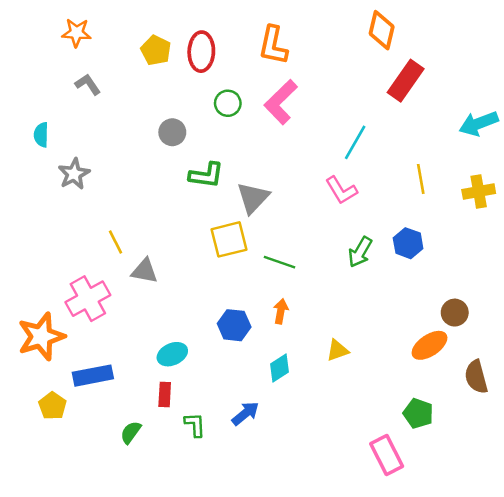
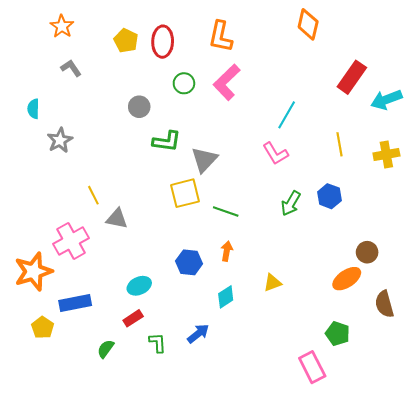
orange star: (76, 33) -> (62, 26), turned 30
red rectangle: (406, 81) -> (352, 77), moved
red rectangle: (165, 395) -> (133, 318), turned 54

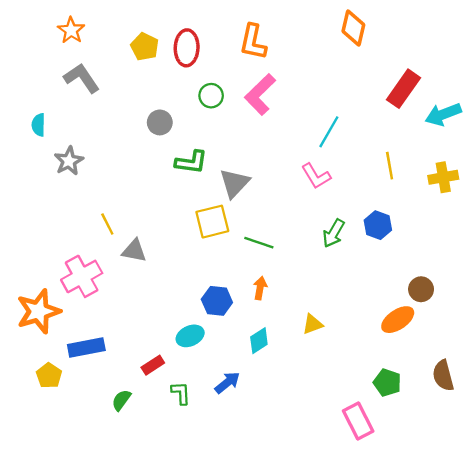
gray L-shape: (71, 68) -> (82, 78), size x1.5
cyan ellipse: (139, 286) -> (190, 336), moved
brown semicircle: (384, 304) -> (443, 376), moved

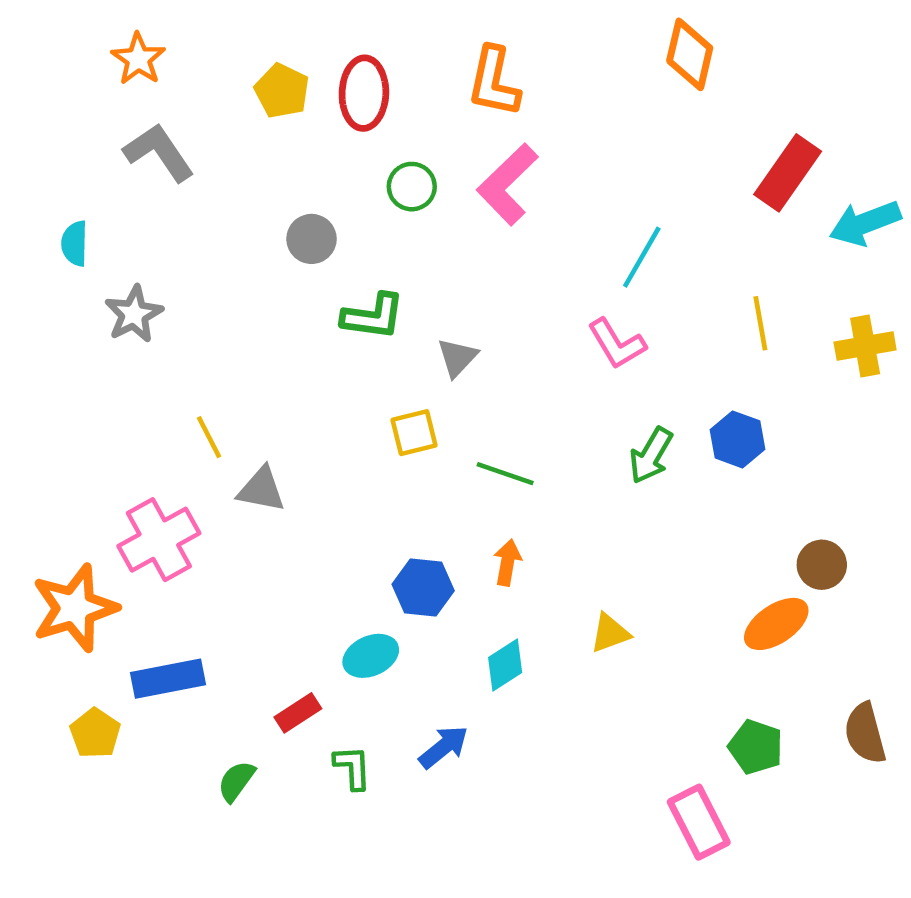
gray triangle: (234, 183) -> (457, 357), size x0.7
yellow square: (212, 222) -> (414, 433), size x0.7

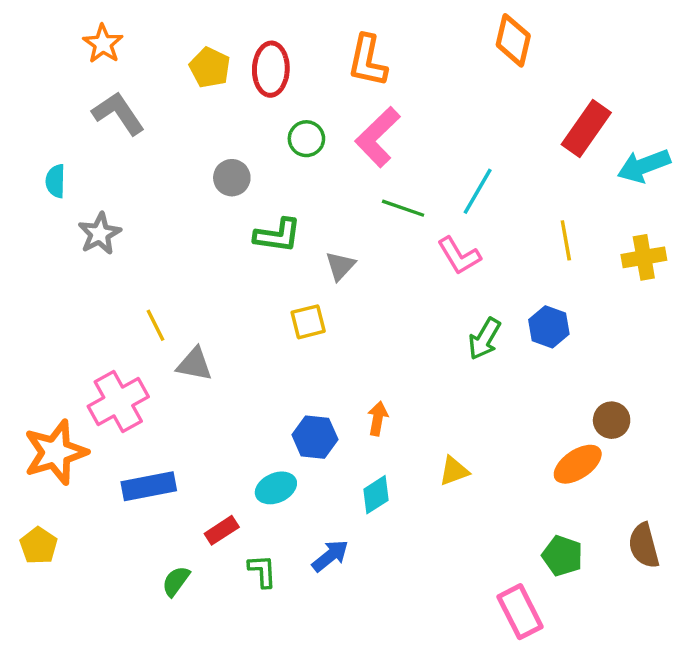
green line: (505, 474) -> (403, 208), moved
blue rectangle: (168, 679) -> (149, 486), moved
yellow pentagon: (95, 733) -> (39, 546), moved

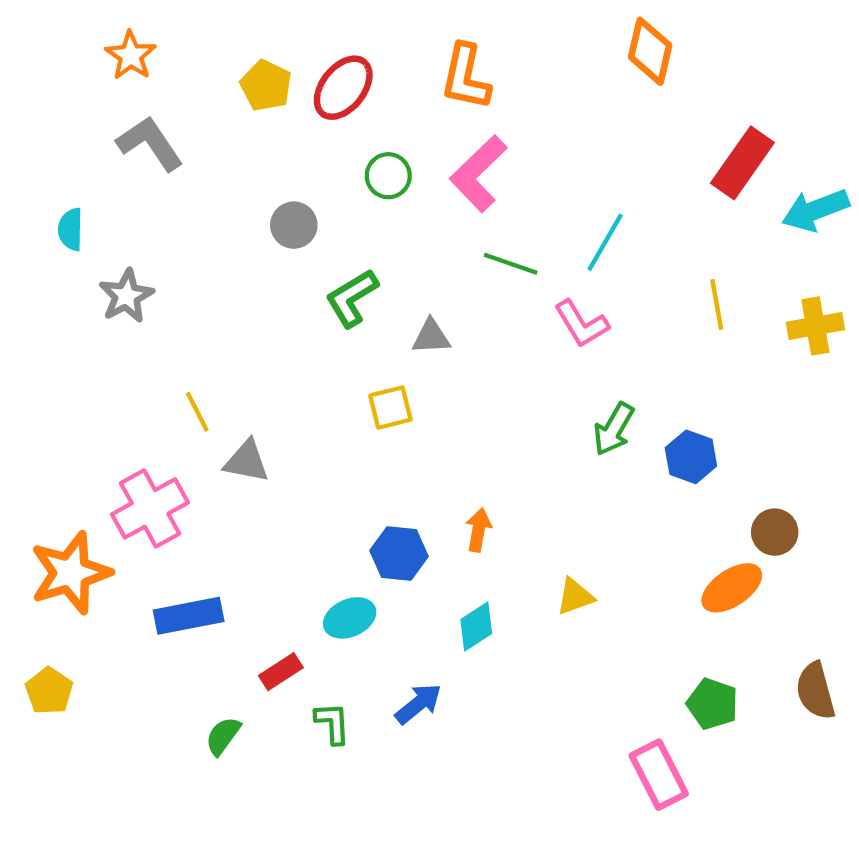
red ellipse: (271, 69) -> (343, 88), turned 36
green L-shape: (278, 235) -> (352, 298), turned 141
gray triangle: (340, 266) -> (431, 337), turned 44
blue hexagon: (549, 327) -> (691, 457), moved

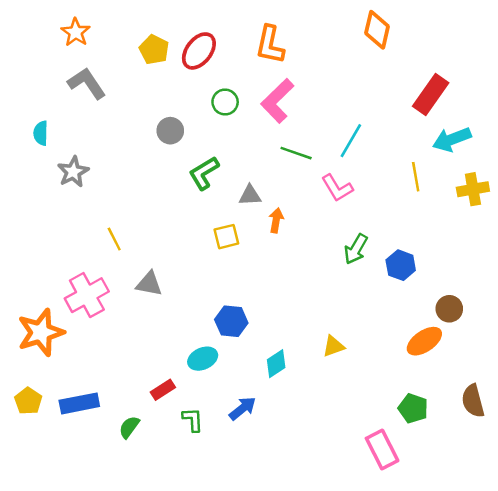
cyan arrow: (815, 210) -> (452, 139), moved
gray triangle: (247, 461) -> (149, 284), moved
orange arrow: (478, 530) -> (276, 220), moved
blue rectangle: (189, 616) -> (79, 403), moved

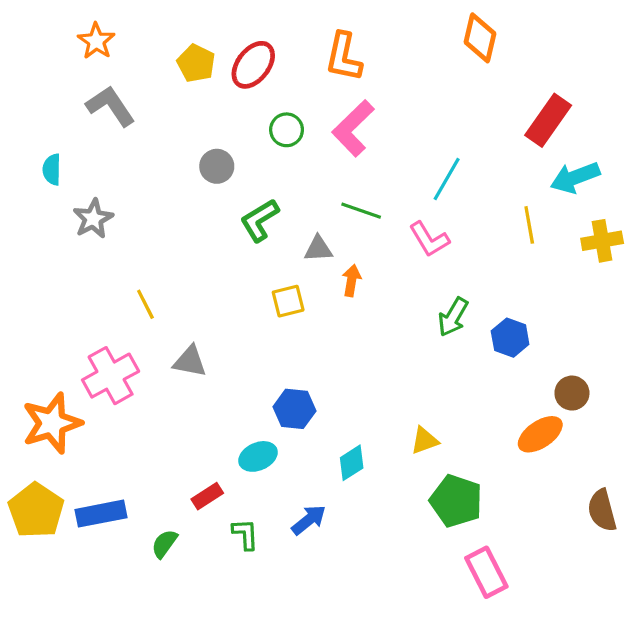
green line: (296, 153) -> (361, 211), moved
yellow pentagon: (28, 401) -> (36, 510), size x1.6
green pentagon: (413, 408) -> (456, 501), moved, size x1.4

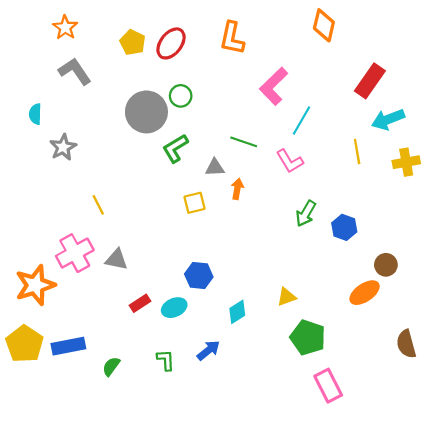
pink L-shape: (353, 128) -> (274, 86), moved
green circle: (287, 130) -> (181, 96), moved
gray circle: (217, 166) -> (146, 112), size x1.8
gray triangle: (190, 361) -> (116, 259), moved
red rectangle: (207, 496) -> (140, 303), moved

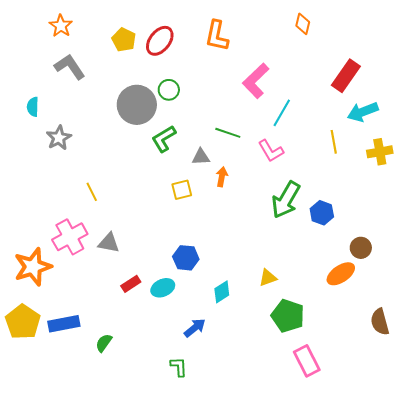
orange diamond: (324, 25) -> (303, 24), size x0.7
green arrow: (306, 213) -> (286, 200), size x1.5
green L-shape: (166, 360) -> (179, 367), moved

